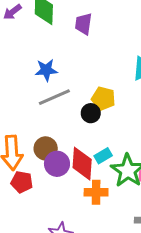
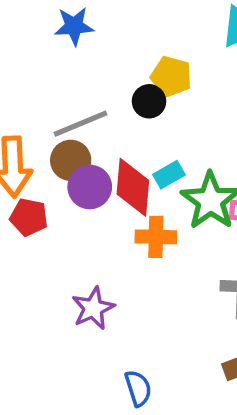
gray line: (54, 97) -> (81, 124), moved

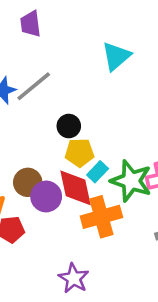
yellow pentagon: (171, 77) -> (79, 153), moved
gray line: (81, 124) -> (34, 86), moved
orange cross: (156, 237) -> (101, 217), size x1.4

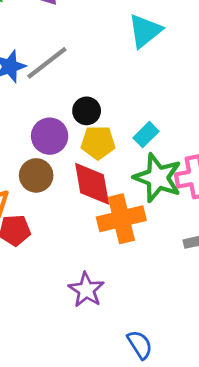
cyan rectangle: (98, 172) -> (146, 135), moved
purple circle: (46, 196) -> (50, 136), moved

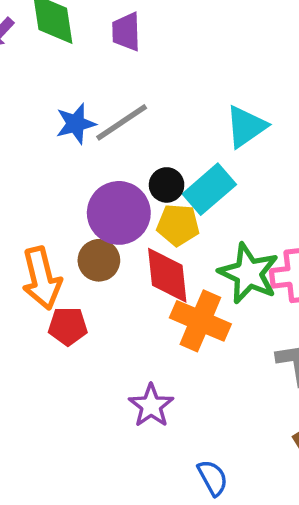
cyan triangle: (145, 31) -> (246, 127), moved
cyan rectangle: (146, 135) -> (209, 189), moved, size x1.6
purple circle: (50, 136) -> (119, 213), size x1.4
orange cross: (121, 219) -> (200, 321), turned 33

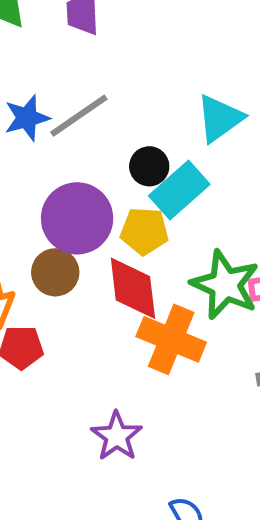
black circle: (167, 185) -> (149, 166), moved

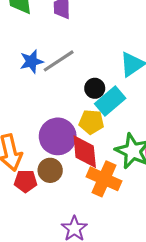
purple circle: (77, 218) -> (58, 136), moved
brown circle: (55, 272) -> (50, 170), moved

